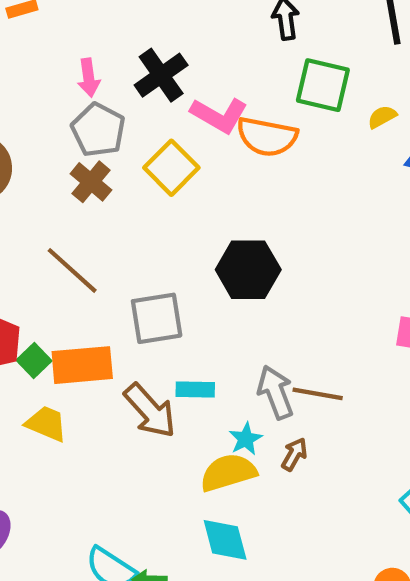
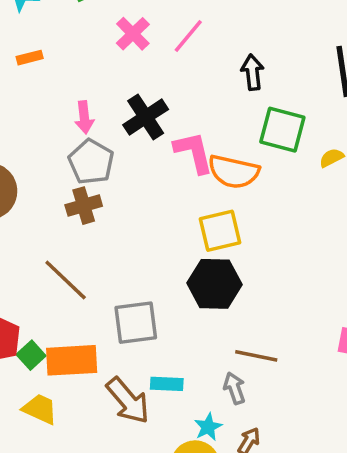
pink L-shape: (219, 115) -> (194, 152), turned -135
yellow square: (171, 168) -> (220, 231), moved, turned 30
brown cross: (91, 182) -> (84, 206), turned 32
gray arrow: (275, 392) -> (235, 388), size x0.7
brown line: (318, 394) -> (256, 356), moved

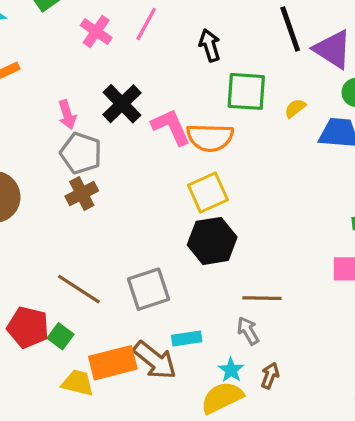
brown line: (66, 280) -> (79, 289), moved
orange rectangle: (72, 360) -> (113, 363), moved

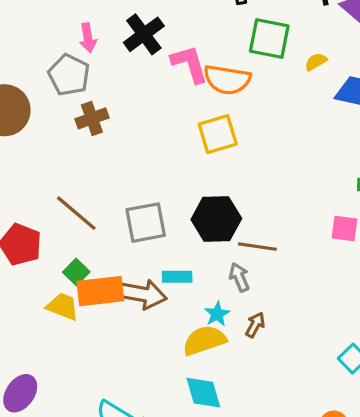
gray pentagon: (81, 153) -> (69, 75), moved
black hexagon: (212, 241) -> (216, 219), moved
green square: (61, 336) -> (76, 272), moved
brown arrow: (155, 360) -> (142, 294), turned -36

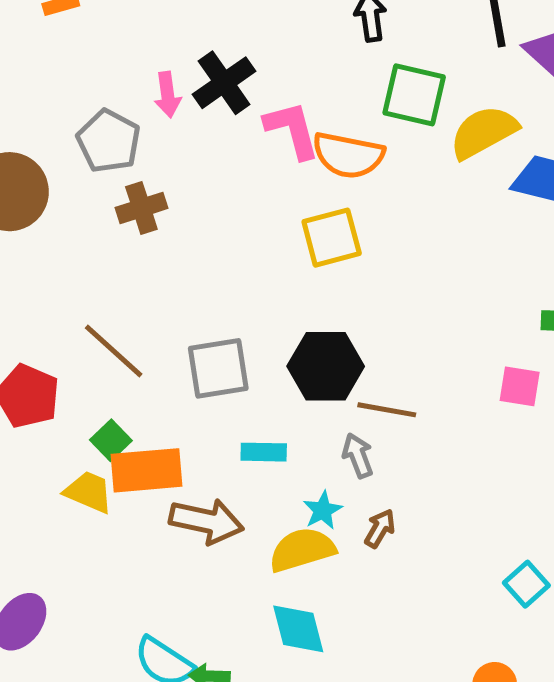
pink arrow: (88, 38) -> (168, 95), moved
yellow semicircle: (316, 62) -> (484, 132), size x2.0
brown arrow: (142, 294) -> (206, 521), moved

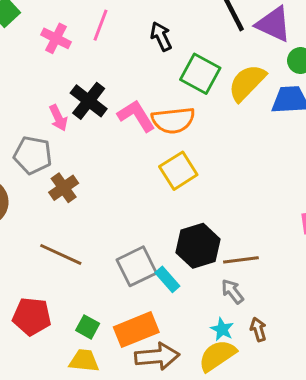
green square: (414, 95) -> (200, 74), turned 33
brown line: (114, 351) -> (61, 254), moved
cyan rectangle: (264, 452) -> (167, 279), moved, turned 65
orange rectangle: (146, 470) -> (136, 330), moved
brown arrow: (380, 528) -> (258, 329), turned -30

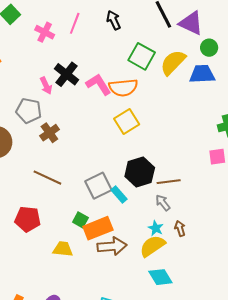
black arrow: (161, 36) -> (114, 20), moved
green square: (88, 327) -> (80, 220), moved

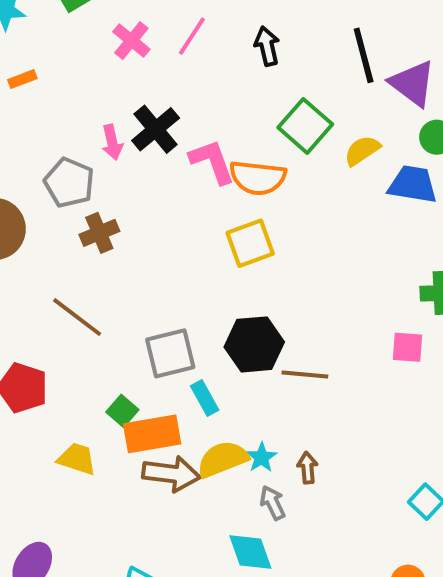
yellow semicircle: (173, 62) -> (362, 150), size x0.7
cyan rectangle: (119, 195) -> (205, 398), moved
gray arrow: (163, 203) -> (273, 503), moved
yellow semicircle: (152, 246) -> (223, 459), moved

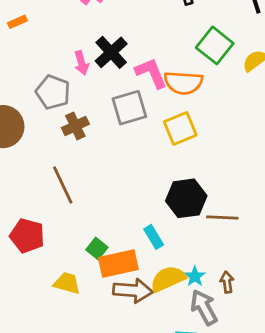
brown line: (77, 317) -> (63, 185), turned 30
gray square: (170, 353) -> (129, 108), moved
gray arrow: (273, 503) -> (204, 307), size x1.5

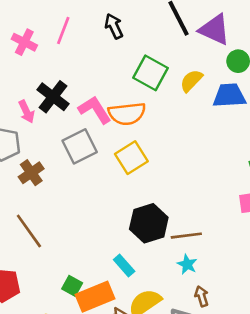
cyan star: (195, 276) -> (187, 264), moved

